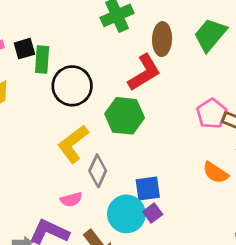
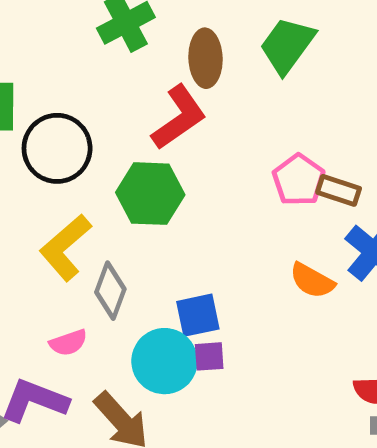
purple square: (153, 213) -> (209, 356), turned 36

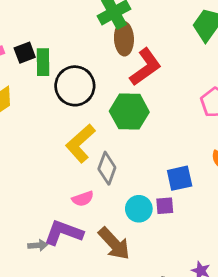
brown ellipse: (205, 58) -> (124, 39), moved
blue square: (198, 315) -> (180, 178), moved
cyan circle: (164, 361) -> (139, 209), size x0.7

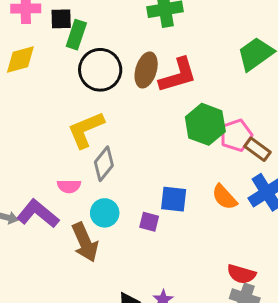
brown ellipse: (124, 39) -> (146, 70), moved
green hexagon: (129, 112) -> (205, 124), moved
cyan circle: (139, 209) -> (105, 213), moved

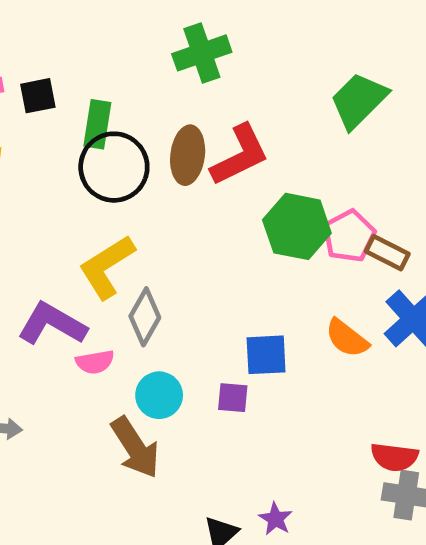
green rectangle: (76, 35) -> (97, 124), moved
purple L-shape: (38, 214) -> (52, 324), moved

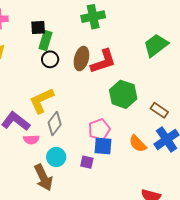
black square: (38, 96) -> (38, 27), moved
black circle: (114, 167) -> (50, 59), size x0.6
pink pentagon: (349, 236) -> (99, 129), moved

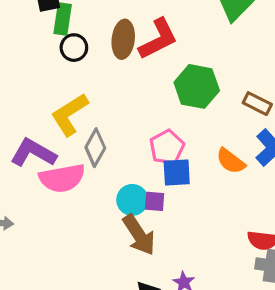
pink semicircle: (31, 140) -> (62, 178), size x1.8
cyan circle: (56, 157) -> (132, 200), moved
brown arrow: (43, 177) -> (139, 235), moved

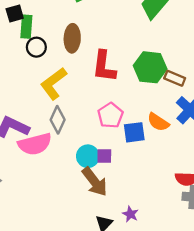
red L-shape: (158, 39) -> (104, 66), moved, turned 128
green hexagon: (197, 86) -> (150, 67), moved
yellow L-shape: (70, 114) -> (54, 83), moved
blue square: (177, 173) -> (134, 132), moved

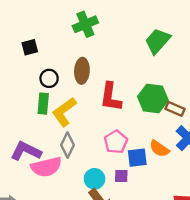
green rectangle: (26, 27) -> (43, 104), moved
purple square: (104, 156) -> (121, 176), moved

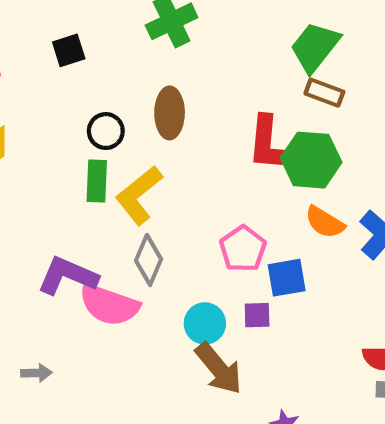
black square: (30, 47) -> (69, 50), moved
red L-shape: (111, 97) -> (269, 144), moved
brown rectangle: (175, 109) -> (324, 93), moved
orange semicircle: (159, 149) -> (325, 222), moved
pink semicircle: (46, 167) -> (109, 305), turned 36

